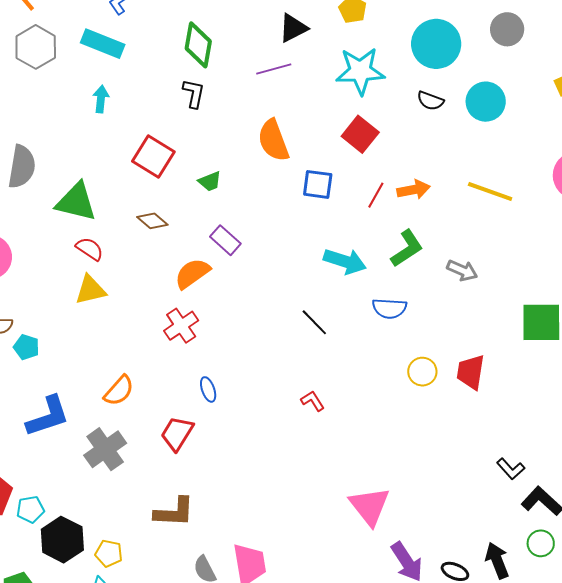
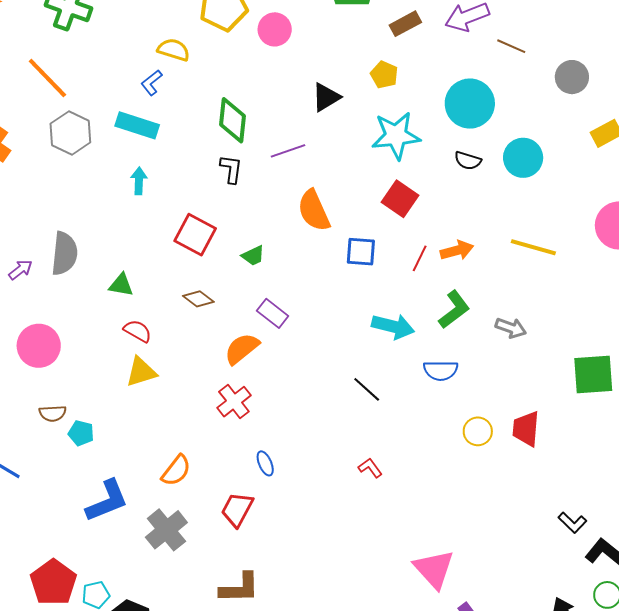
gray circle: (507, 29) -> (572, 77), moved
purple line: (274, 69) -> (288, 151), moved
green triangle: (76, 202) -> (121, 285), size x0.6

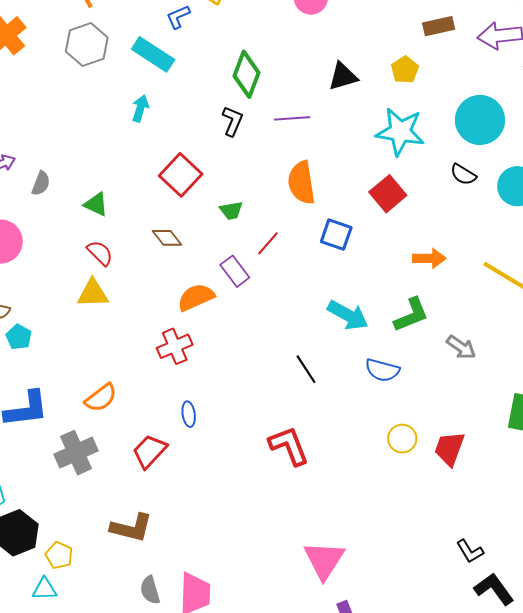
gray semicircle: (64, 254) -> (41, 183), moved, size x0.6
red line: (420, 258) -> (268, 243), moved
red L-shape: (370, 468) -> (289, 446), size x1.8

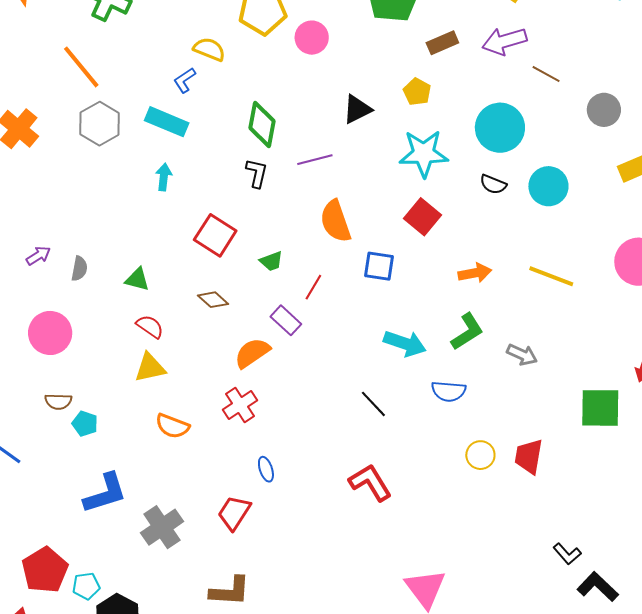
orange semicircle: (101, 398) -> (172, 426), moved, turned 68

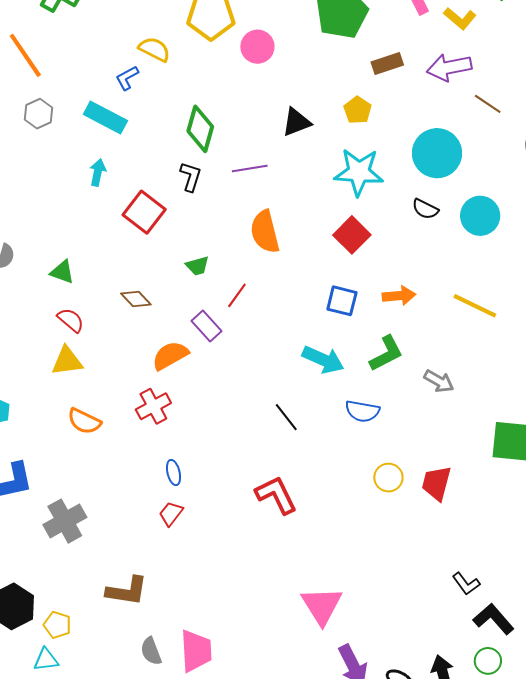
gray hexagon: (100, 124) -> (39, 114), size x0.7
red square: (215, 235) -> (144, 212), moved
blue square: (379, 266) -> (342, 301), moved
red trapezoid: (234, 513) -> (171, 513), moved, size x0.7

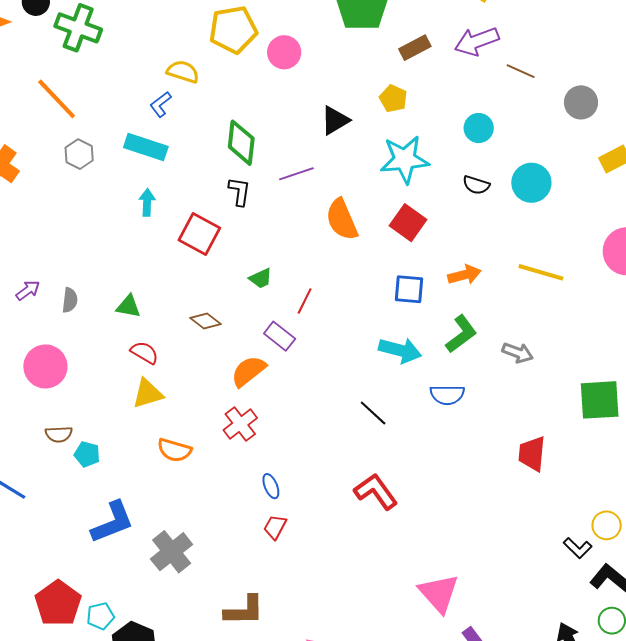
cyan circle: (437, 153) -> (479, 128), size x0.6
orange semicircle: (265, 232) -> (342, 220), moved
yellow circle: (388, 478) -> (607, 525), moved

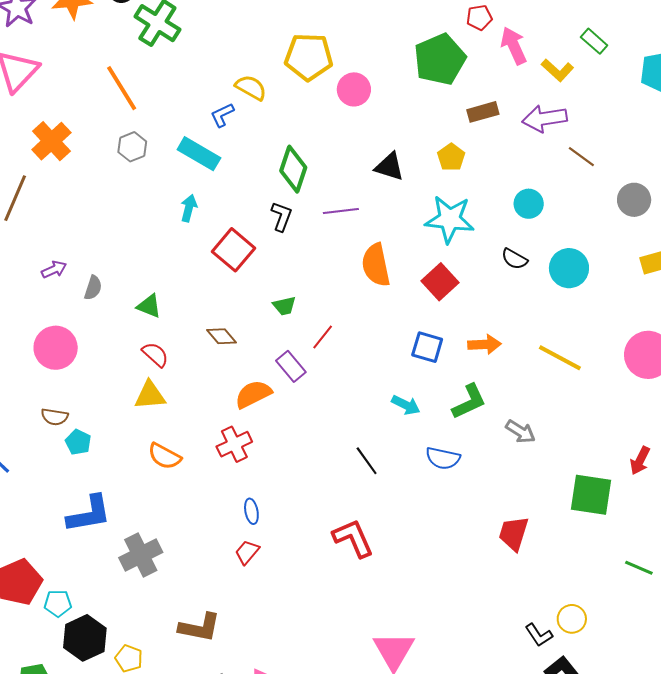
black triangle: (335, 120) -> (390, 167), turned 36
cyan arrow: (400, 350) -> (406, 405), size x0.7

